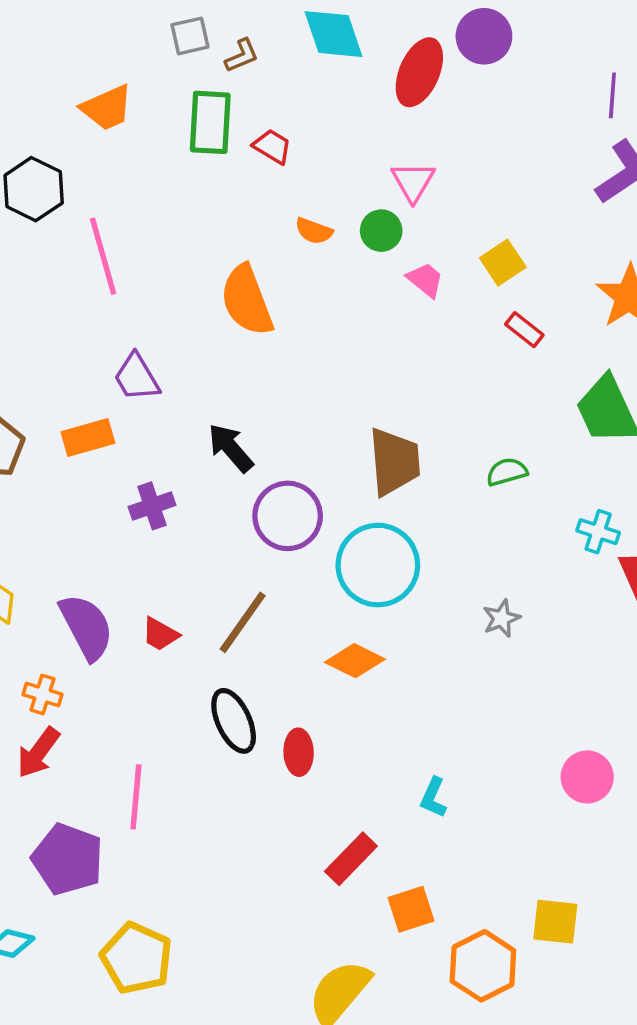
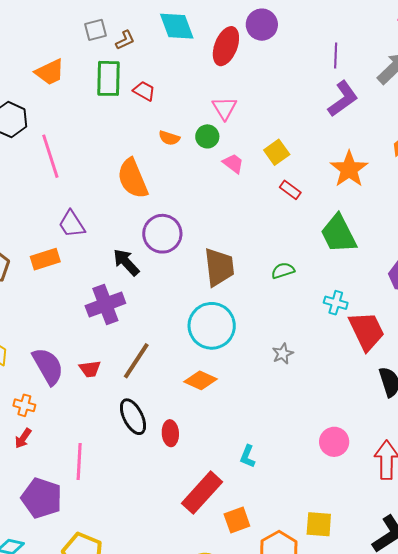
purple cross: (152, 506) -> (105, 305), moved, size x1.5
purple circle: (288, 516) -> (162, 234), moved
red trapezoid: (160, 634) -> (90, 369), turned -35
red arrow: (38, 753) -> (23, 438), size x0.7
red rectangle: (351, 859) -> (202, 493), size x1.4

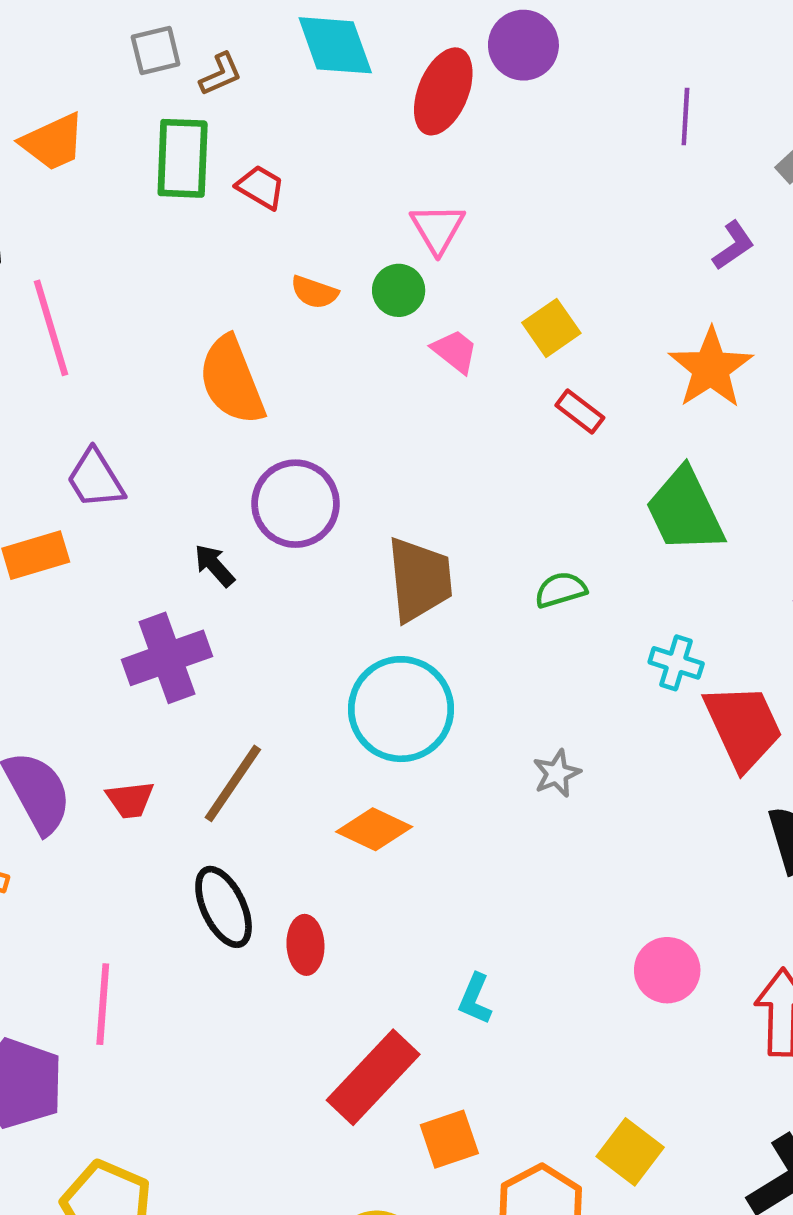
purple L-shape: (343, 99) -> (733, 245), moved, size x0.6
black arrow: (126, 262) -> (214, 565), size x0.7
yellow square: (319, 524) -> (630, 1152), turned 32

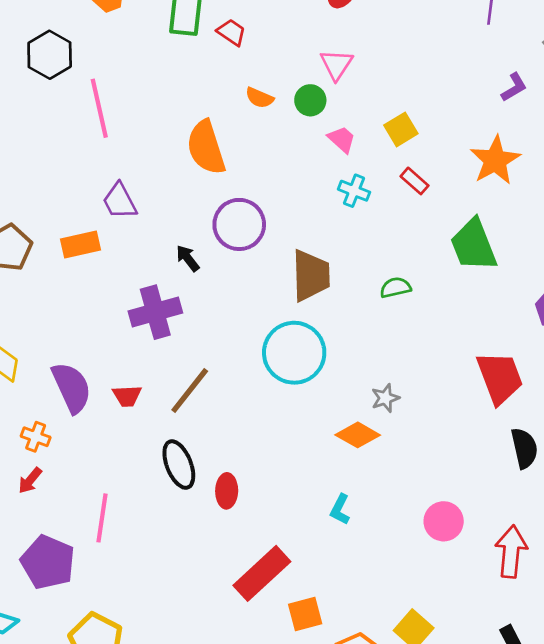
cyan cross: (676, 663) -> (354, 191), moved
orange diamond: (374, 829) -> (358, 435), moved
cyan L-shape: (475, 999) -> (340, 509), moved

